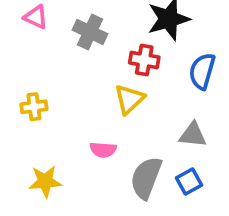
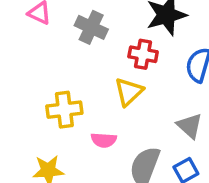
yellow cross: (34, 107) -> (64, 110), moved, size x1.4
gray triangle: (193, 135) -> (190, 126), turned 36

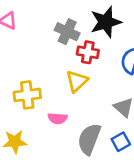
gray cross: (91, 27) -> (67, 32), moved

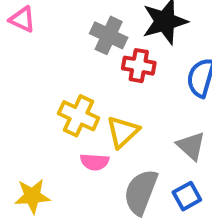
yellow triangle: (77, 81) -> (123, 132), moved
yellow cross: (27, 95) -> (79, 116), moved, turned 32

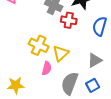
gray triangle: (191, 146) -> (95, 60), turned 49
pink semicircle: (95, 162) -> (47, 68), turned -80

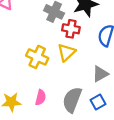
yellow triangle: (61, 53) -> (66, 52), moved
pink semicircle: (47, 68) -> (41, 97), moved

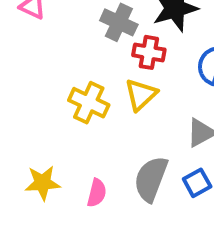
pink semicircle: (41, 97) -> (97, 193), moved

